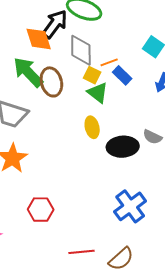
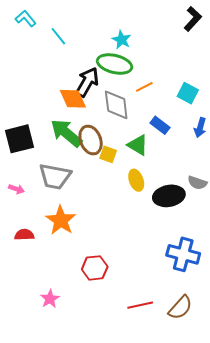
orange line: (109, 62) -> (144, 87), moved
yellow square: (92, 75) -> (108, 154), moved
blue cross: (130, 206) -> (183, 254), turned -32

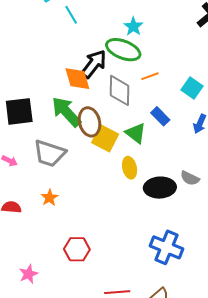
yellow square: (108, 154) -> (105, 138), size x1.5
orange star: (61, 220) -> (49, 198), size x0.6

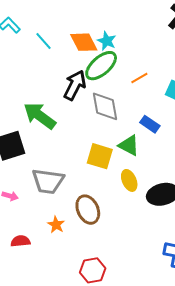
green ellipse: (123, 50) -> (101, 66), turned -52
orange line: (150, 76) -> (139, 78), moved
orange diamond: (77, 79) -> (84, 42), moved
green arrow: (66, 112) -> (40, 116), moved
brown ellipse: (90, 122) -> (88, 210), moved

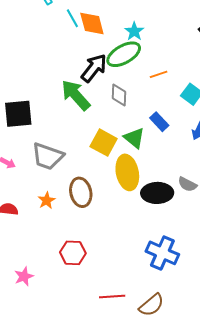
orange diamond: (84, 42) -> (92, 23), moved
gray diamond: (105, 106) -> (119, 95), size x0.7
green arrow: (40, 116) -> (76, 95), moved
yellow ellipse: (129, 180) -> (127, 172), size x1.6

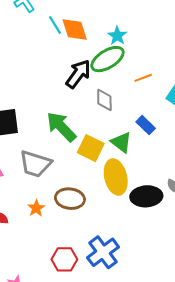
green arrow: (76, 95) -> (61, 127), moved
brown ellipse: (81, 192) -> (70, 199), turned -68
blue cross: (162, 253) -> (103, 252), moved, turned 32

